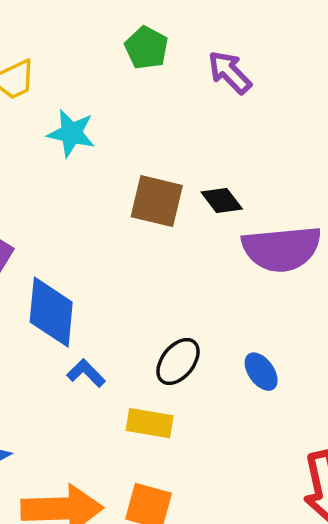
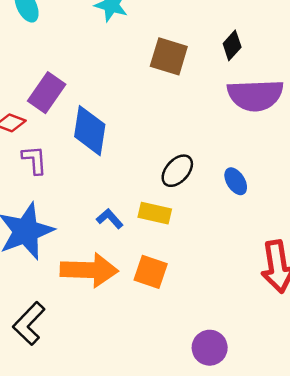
black diamond: (222, 200) -> (232, 45), moved, turned 76
blue L-shape: (86, 373) -> (110, 219), moved

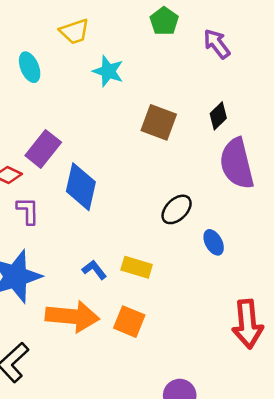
purple semicircle: (255, 95) -> (237, 163), turned 75
black ellipse: (177, 171) -> (177, 209), moved

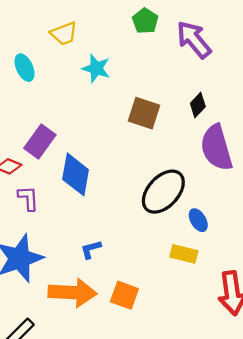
purple arrow: (217, 44) -> (194, 40), size x1.4
black ellipse: (177, 209) -> (163, 192), size x1.6
yellow rectangle: (137, 267) -> (184, 254), moved
blue L-shape: (94, 270) -> (91, 249), turned -65

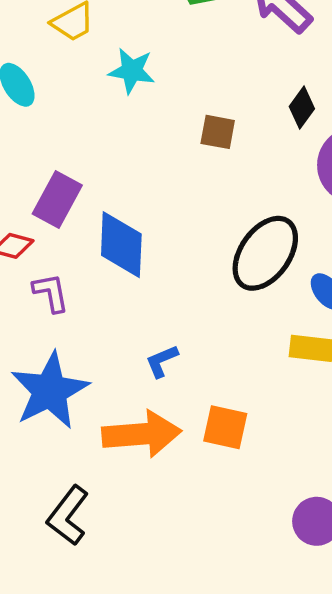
brown square: (144, 113) -> (218, 132), size x0.7

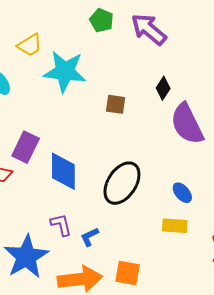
cyan star: (132, 71) -> (65, 72), size x1.6
black ellipse: (265, 253) -> (122, 183), moved
purple L-shape: (51, 293) -> (61, 225), moved

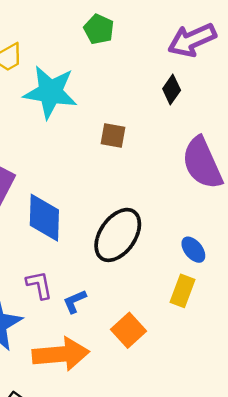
purple arrow: (149, 29) -> (192, 40), moved, turned -66
black diamond: (163, 88) -> (172, 90), moved
yellow rectangle: (175, 226) -> (183, 291), turned -75
orange square: (128, 273) -> (129, 330), moved, turned 36

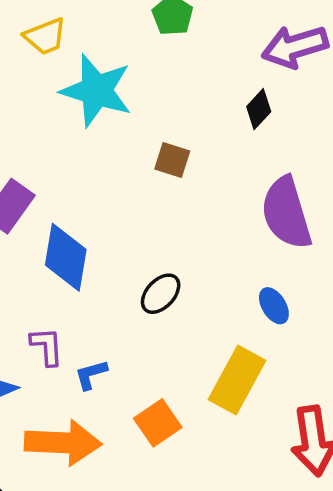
black ellipse: (118, 235) -> (161, 294), size x0.6
blue ellipse: (193, 250) -> (274, 306), moved
yellow rectangle: (183, 291) -> (237, 380), size x1.5

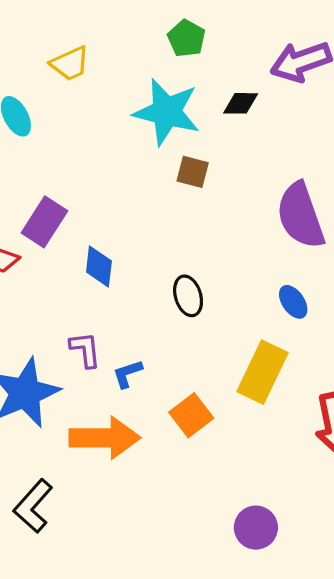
cyan star: (96, 91) -> (167, 112), moved
black diamond: (259, 109) -> (241, 103), moved, turned 51
blue diamond: (66, 257) -> (99, 267), size x0.7
black ellipse: (161, 294) -> (188, 296), turned -57

